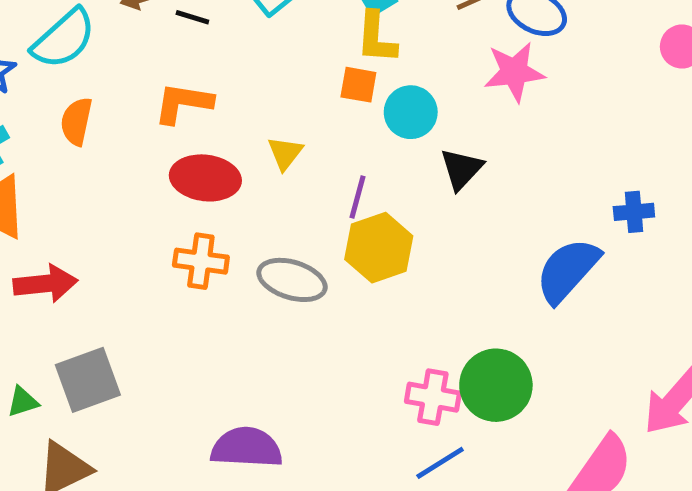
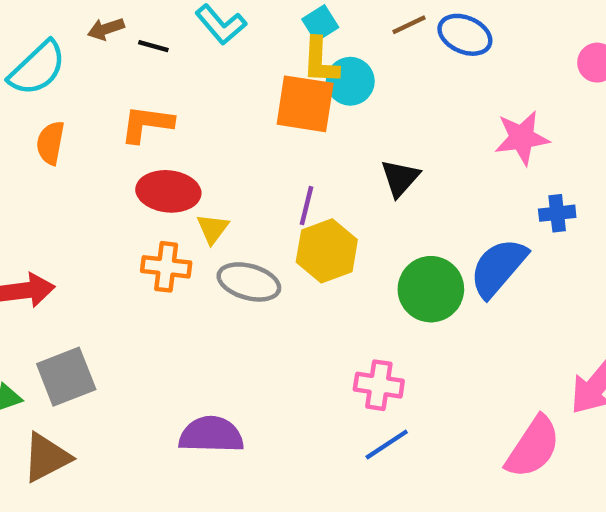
pink star: (514, 72) -> (522, 138), moved
orange square: (358, 85) -> (305, 104), size x1.8
cyan circle: (411, 112) -> (350, 81), moved
yellow triangle: (285, 153) -> (213, 229), moved
green circle: (496, 385) -> (431, 289), moved

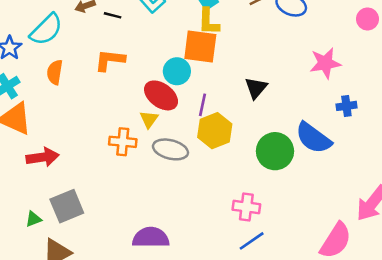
cyan circle: (350, 81) -> (177, 71), moved
red ellipse: (168, 191) -> (161, 95), moved, turned 32
blue semicircle: (498, 268) -> (313, 138), turned -93

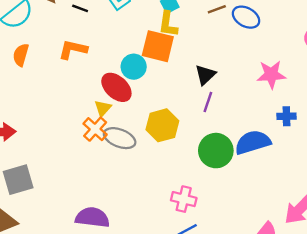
black triangle: (256, 88) -> (205, 75), moved
purple line: (203, 105) -> (208, 102), moved
blue semicircle: (313, 138) -> (253, 142), turned 120
orange cross: (123, 142) -> (95, 129), moved, turned 30

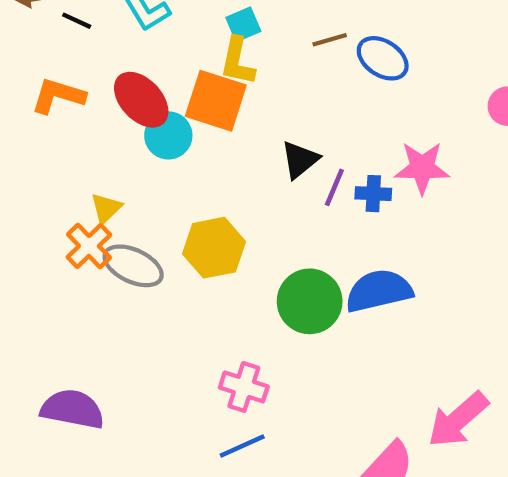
red ellipse: (116, 87) -> (141, 100), moved
purple line: (208, 102) -> (334, 187), moved
blue cross: (286, 116) -> (373, 194), moved

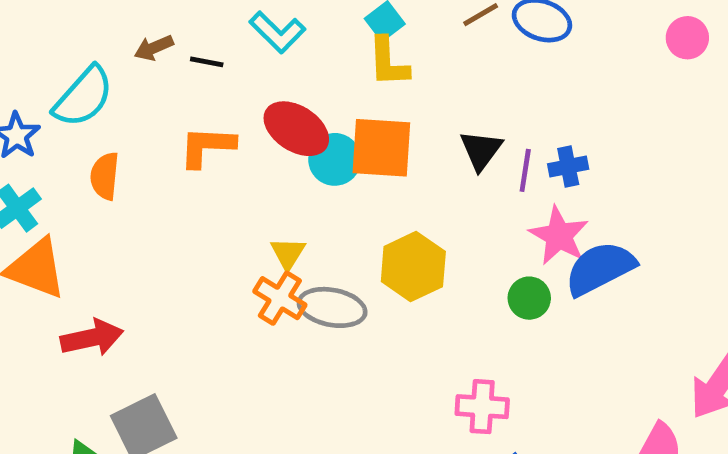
orange square: (216, 101) -> (381, 148), moved
pink star: (422, 168) -> (559, 236), moved, turned -30
green circle: (310, 301) -> (529, 298), size x0.6

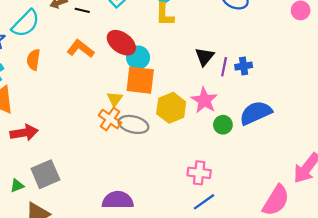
orange L-shape: (207, 147) -> (80, 49), turned 32
orange square: (381, 148) -> (140, 80), moved
pink star: (559, 236) -> (204, 100), moved

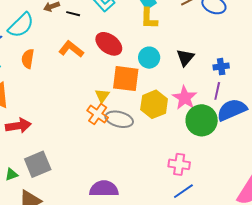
cyan circle: (138, 57) -> (149, 58), moved
purple line: (224, 67) -> (217, 91), moved
green circle: (223, 125) -> (202, 120), size x1.8

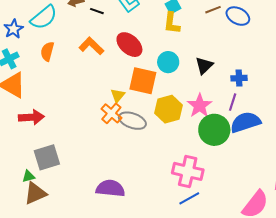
pink cross: (179, 164) -> (188, 171), size x1.4
green triangle: (11, 174) -> (29, 176), moved

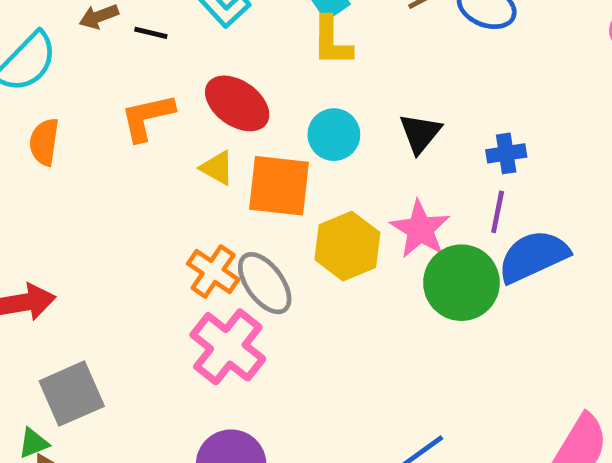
orange L-shape: (91, 46) -> (147, 117), turned -50
yellow triangle: (118, 95) -> (217, 168), moved, turned -35
gray ellipse: (132, 121) -> (265, 283), turned 40
pink cross: (188, 171) -> (228, 347), moved, turned 32

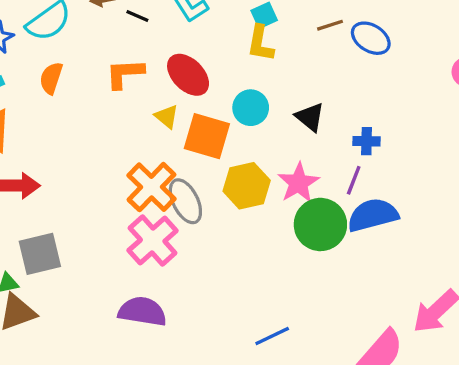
black triangle: (420, 133) -> (310, 117), turned -40
orange cross: (213, 271) -> (151, 187), size x1.4

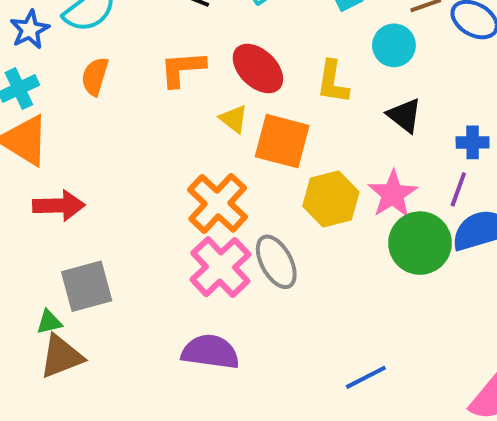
yellow L-shape: (260, 43) -> (333, 82), moved
cyan circle: (251, 108) -> (394, 45), moved
gray ellipse: (185, 201) -> (276, 262), moved

